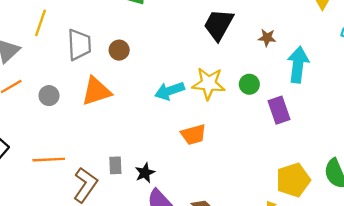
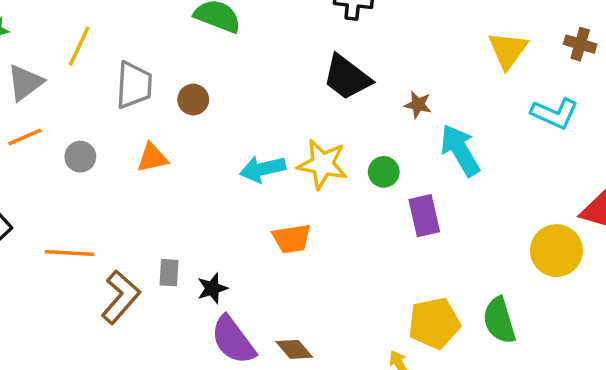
black trapezoid: (219, 25) -> (347, 77), turned -88
cyan arrow: (298, 65) -> (460, 150), turned -44
orange triangle: (96, 91) -> (152, 158), size x0.7

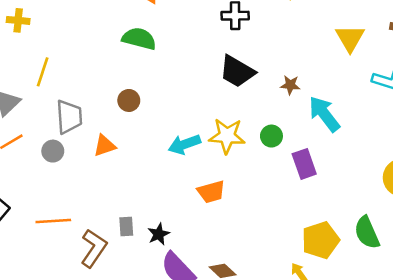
gray trapezoid: (134, 85) -> (69, 117), moved

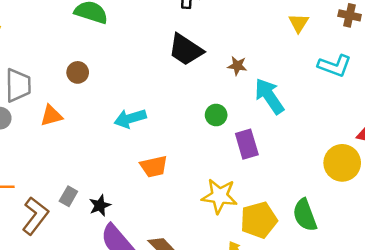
yellow triangle: (350, 38) -> (299, 23), size x0.7
yellow star: (227, 136) -> (219, 196), moved
gray rectangle: (126, 227) -> (68, 196), turned 30

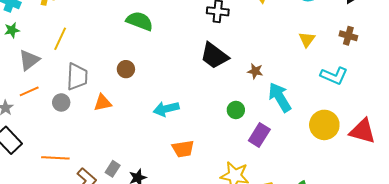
purple rectangle: (247, 144) -> (259, 135), turned 45
yellow circle: (342, 163) -> (324, 125), moved

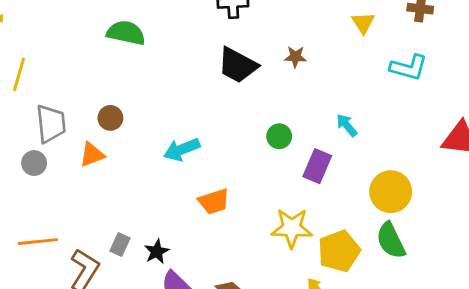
brown circle: (126, 69) -> (110, 118), moved
brown star: (255, 71) -> (295, 57), moved
cyan arrow: (280, 97) -> (347, 125), moved, size x0.6
yellow circle: (324, 125) -> (391, 192), moved

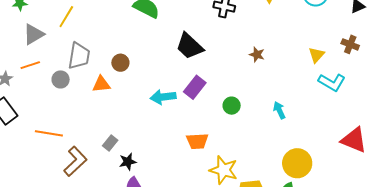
yellow triangle: (363, 23) -> (316, 55), moved
black trapezoid: (238, 65) -> (189, 46), moved
purple rectangle: (317, 166) -> (195, 87), moved
orange trapezoid: (214, 202) -> (197, 141), moved
gray rectangle: (120, 245) -> (110, 143), moved

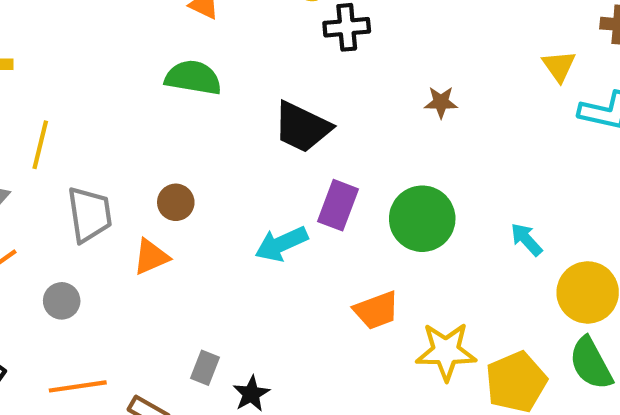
gray circle: (61, 79) -> (62, 301), moved
green circle: (232, 106) -> (422, 219), size x1.8
cyan arrow: (279, 110) -> (526, 239), moved

